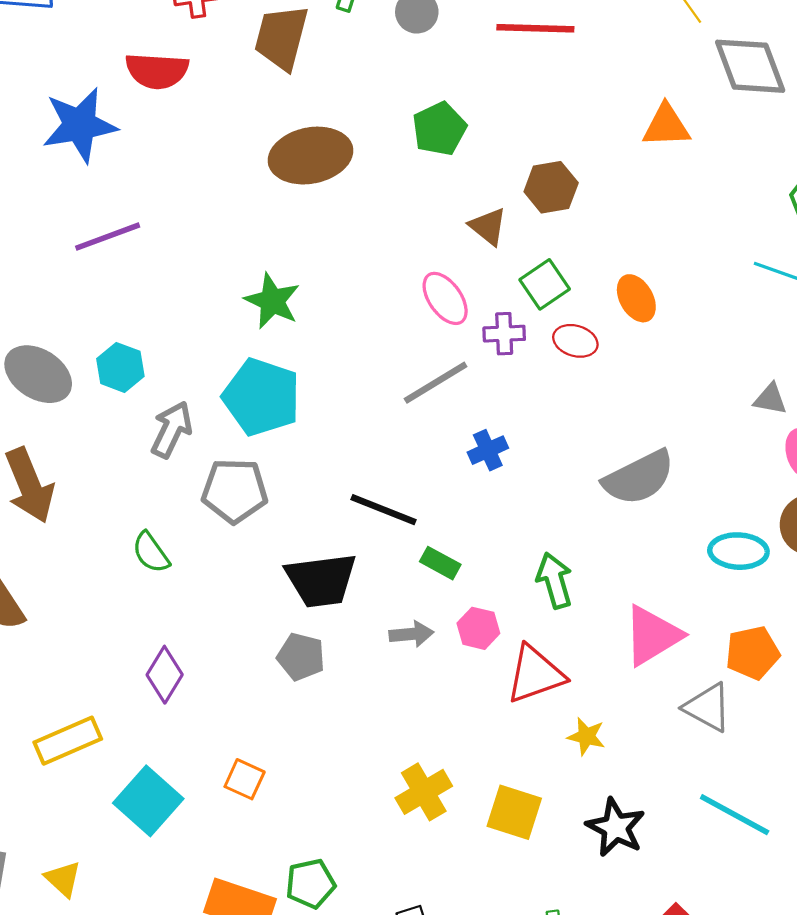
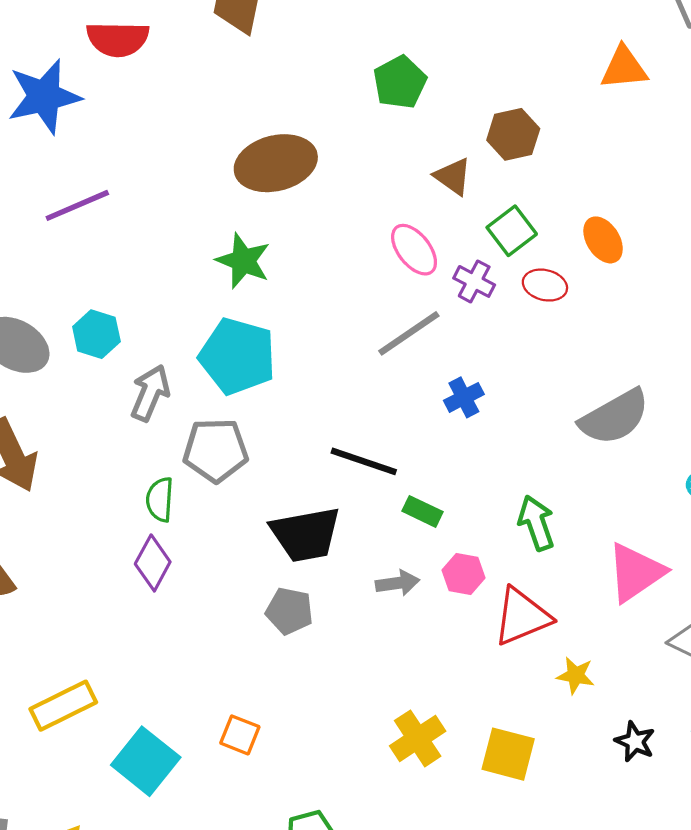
brown ellipse: (310, 156) -> (276, 163), moved
purple cross: (504, 334) -> (474, 281), turned 33
green semicircle: (151, 552) -> (160, 500), moved, turned 42
purple diamond: (165, 675) -> (153, 563), moved
black star: (616, 827) -> (635, 742), moved, size x0.7

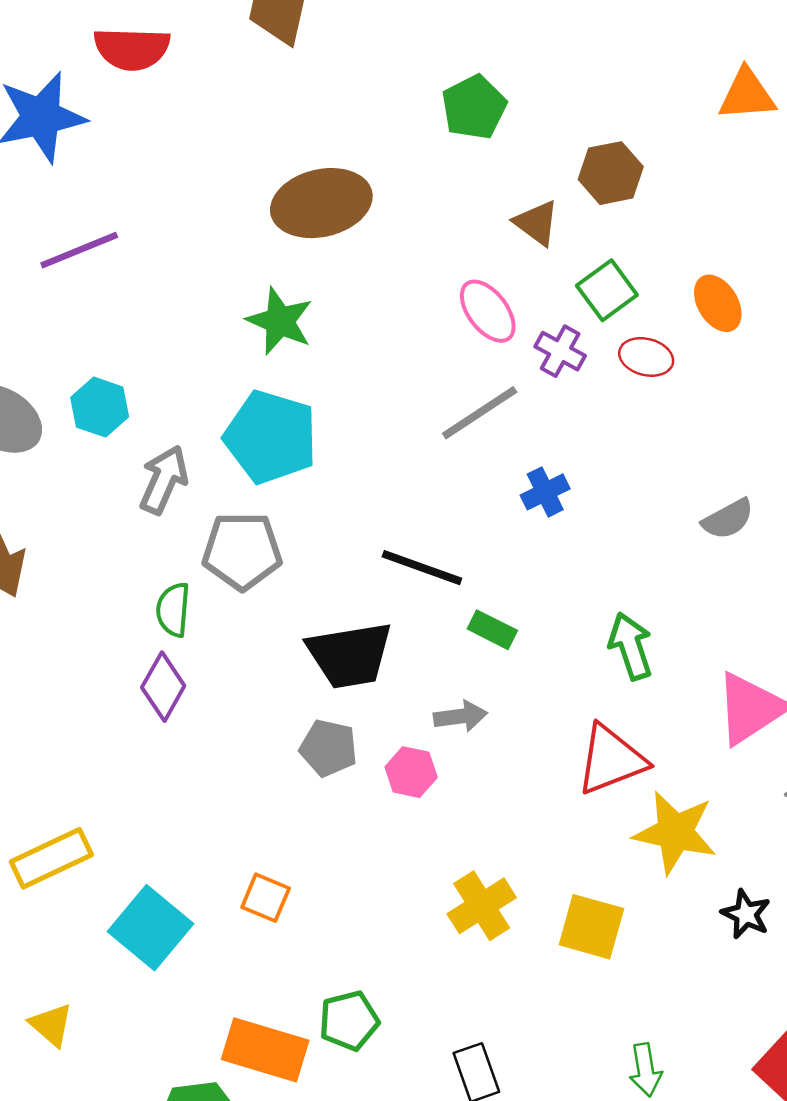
gray semicircle: (614, 417) -> (728, 519), size x0.6
pink hexagon: (463, 574) -> (411, 772), moved
yellow star: (576, 675) -> (675, 832), size x1.8

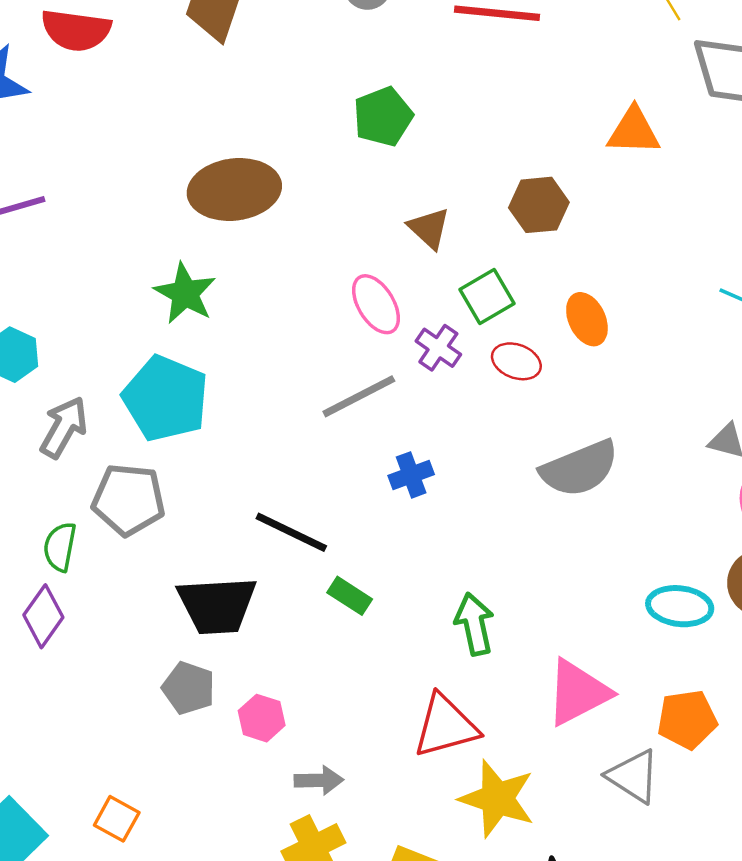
brown hexagon: (611, 173) -> (539, 205), moved
gray semicircle: (728, 519) -> (580, 468), moved, size x1.6
gray arrow: (460, 716) -> (319, 780), moved

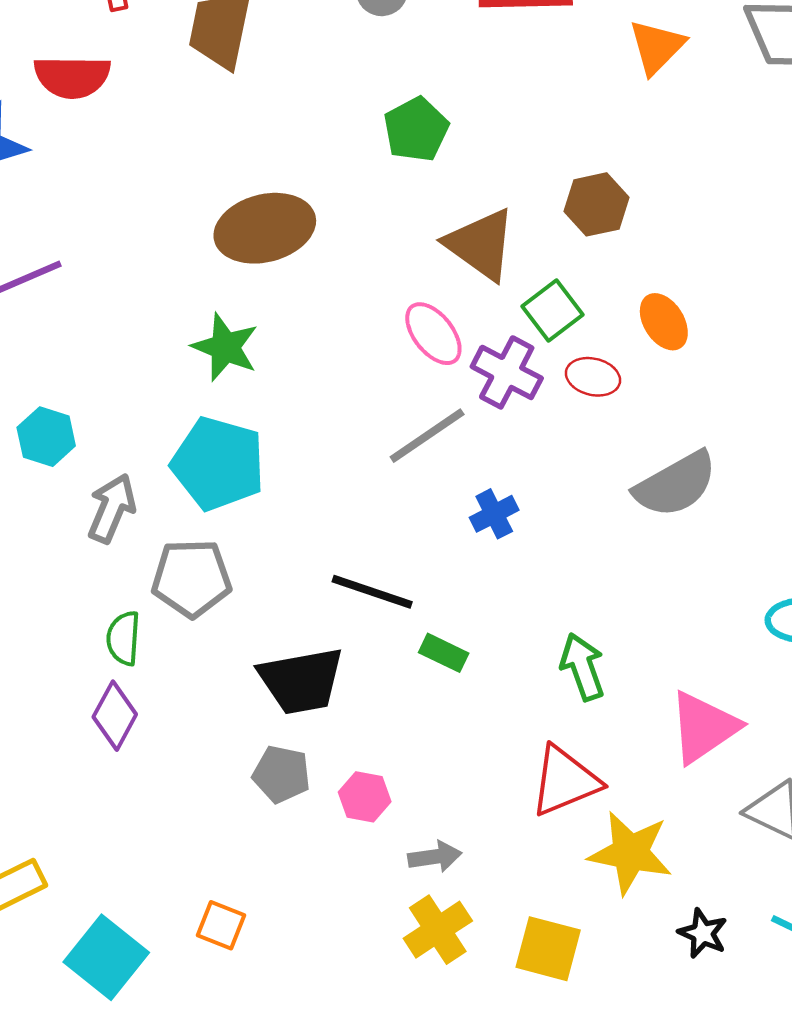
orange triangle: (634, 131) -> (657, 47), moved, turned -40
brown triangle: (429, 228) -> (481, 244), size x1.6
purple cross: (438, 348) -> (507, 372), size x1.4

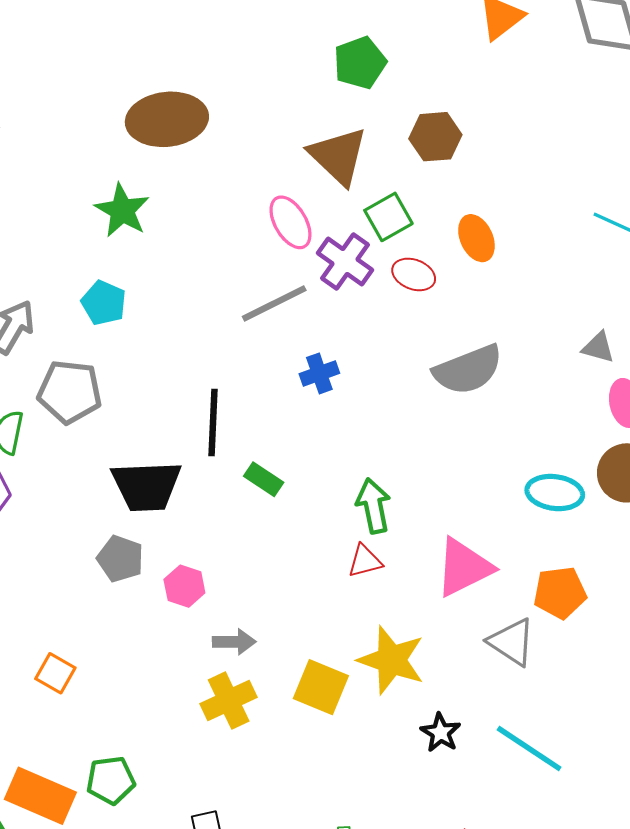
green pentagon: (416, 130) -> (360, 63), moved
cyan pentagon: (218, 464) -> (104, 303), size x0.6
black line: (372, 592) -> (213, 423), turned 66
red triangle: (565, 781) -> (365, 561), moved, size x0.6
yellow square: (548, 949) -> (321, 687), moved

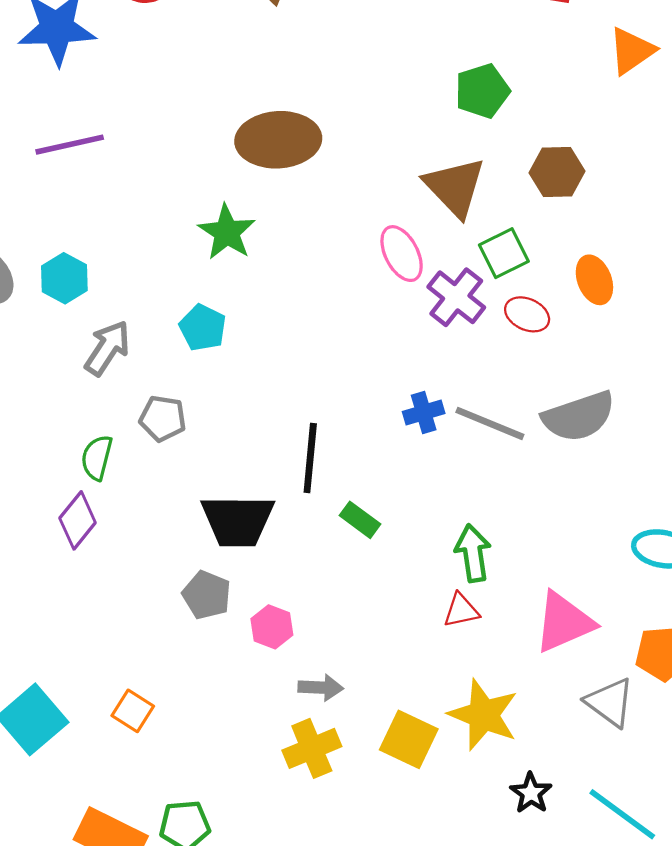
gray line: (274, 303) -> (490, 423), moved, turned 46
gray pentagon: (70, 392) -> (163, 418), size x0.7

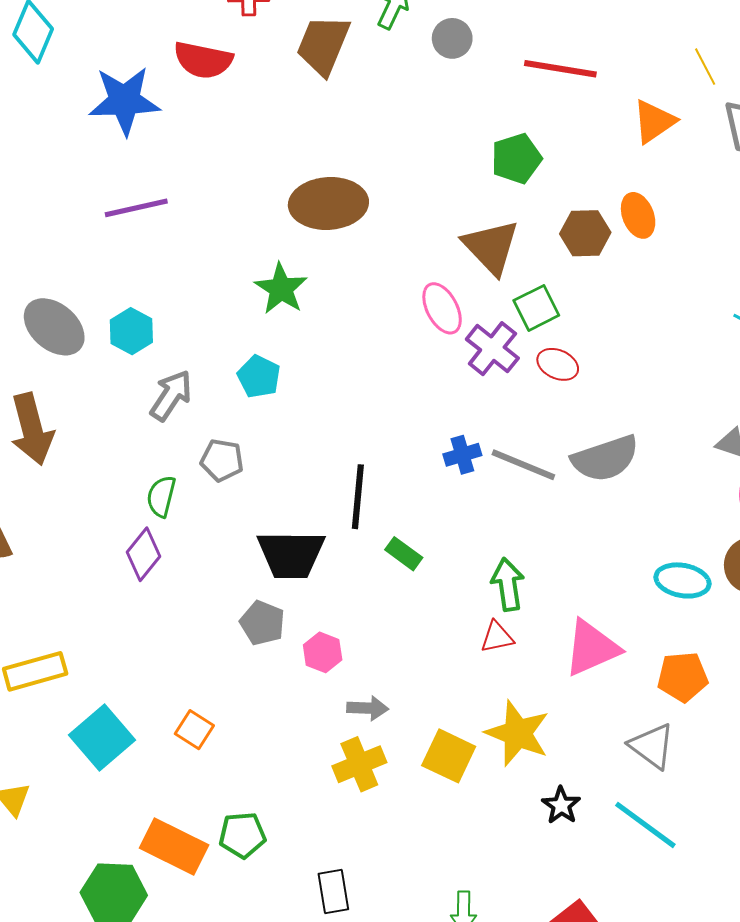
orange ellipse: (594, 280) -> (638, 215), moved
gray triangle: (610, 702) -> (652, 746), moved

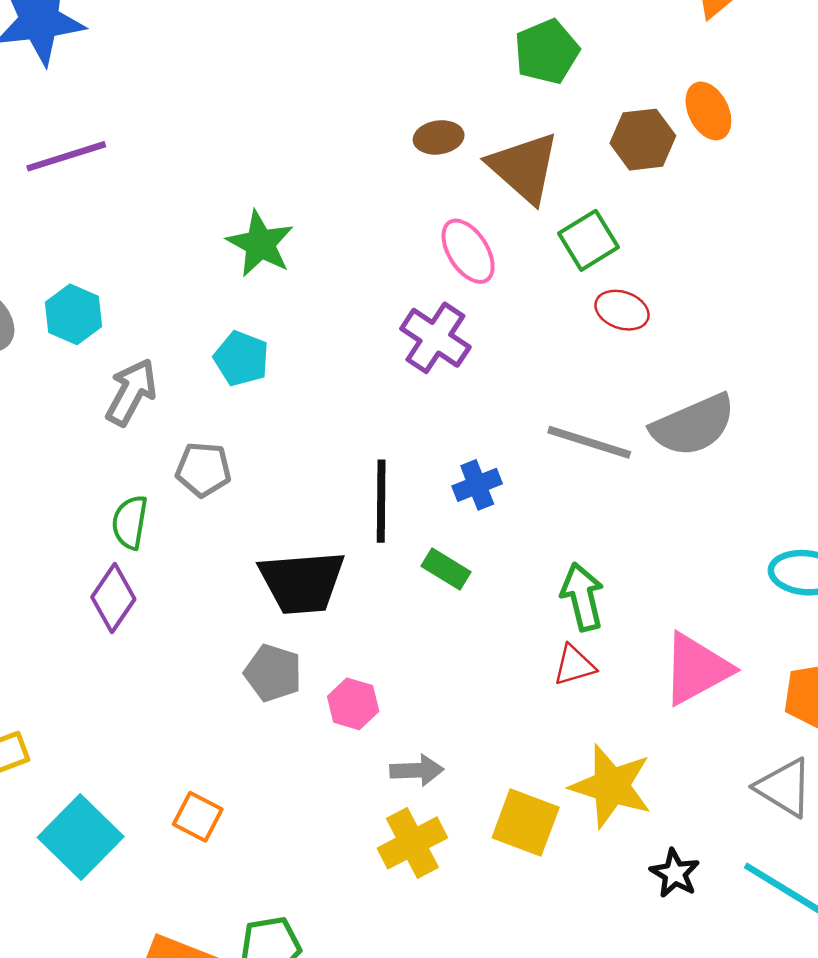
brown ellipse: (328, 203) -> (439, 137), moved, size x0.5
purple cross: (492, 349) -> (435, 338), moved
blue cross: (462, 455) -> (477, 485), moved

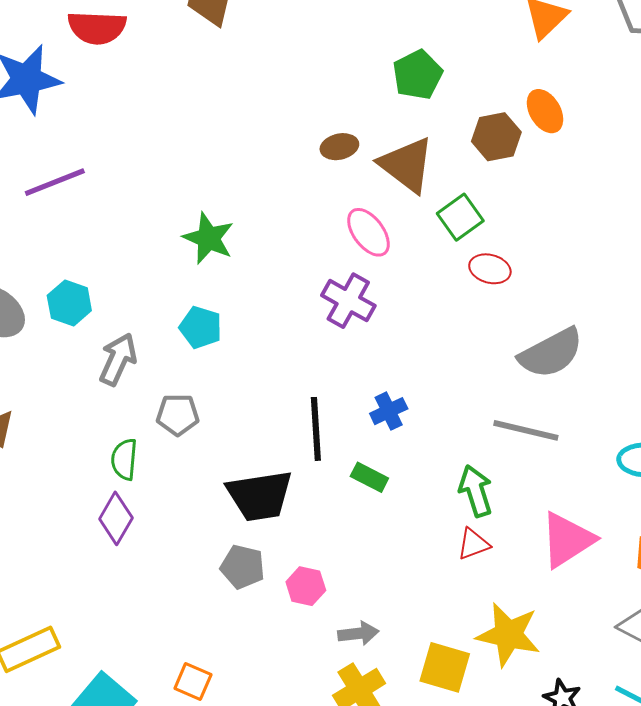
gray line: (589, 442) -> (526, 430), moved

